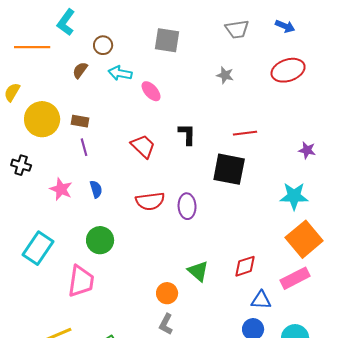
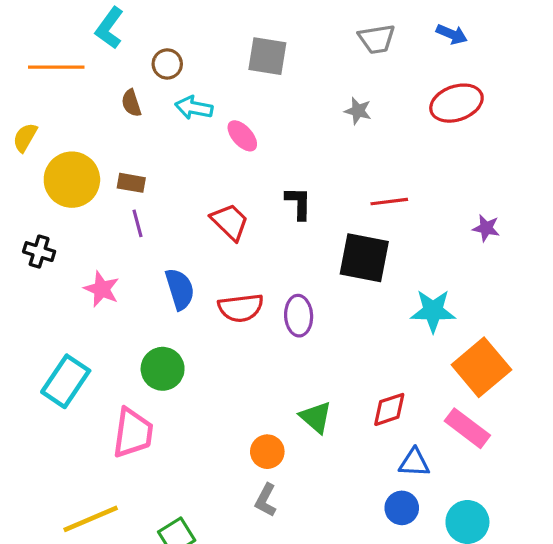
brown semicircle: (80, 70) -> (131, 103), turned -54
blue semicircle: (96, 189) -> (180, 289), moved, size x1.5
cyan star: (294, 196) -> (433, 311), moved
pink rectangle: (295, 278) -> (467, 428), turned 64

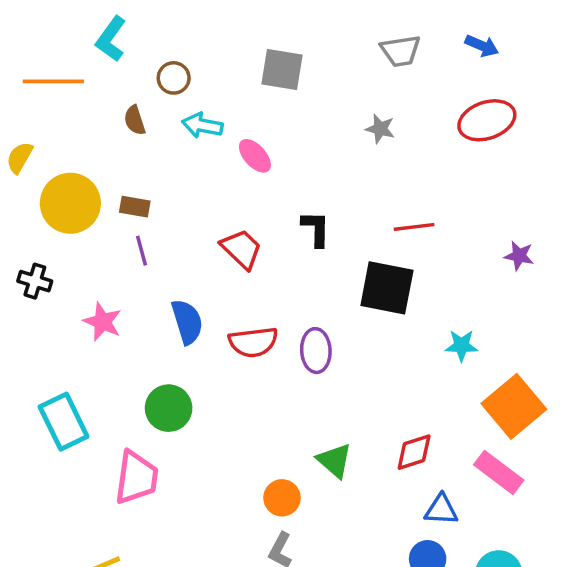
cyan star: (433, 311) -> (461, 345), size x0.7
cyan rectangle: (66, 381) -> (64, 422), turned -60

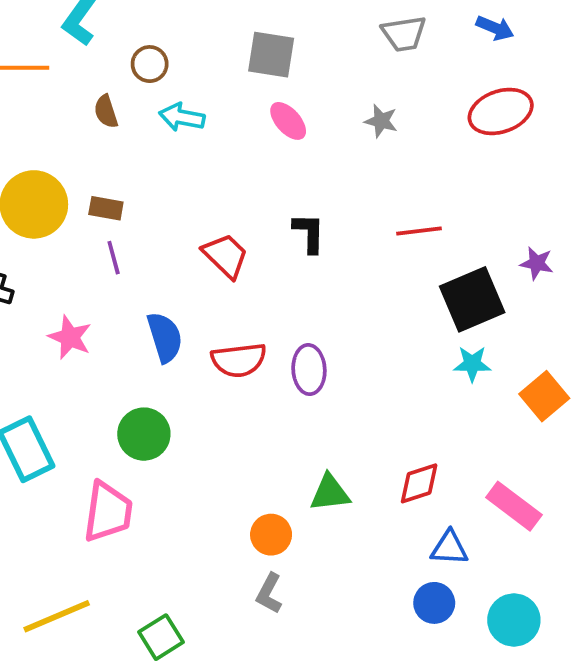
pink ellipse: (255, 156) -> (288, 121), moved
black square: (387, 288) -> (472, 299), moved, turned -34
orange square: (514, 406) -> (544, 396), moved, size x0.7
green triangle: (334, 461) -> (330, 493), turned -48

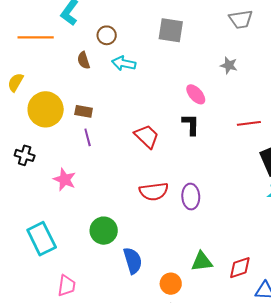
pink ellipse: (288, 121) -> (196, 94), moved
blue semicircle: (165, 337) -> (133, 261), moved
red diamond: (419, 483) -> (240, 268), moved
pink trapezoid: (108, 512) -> (67, 286), moved, size x0.7

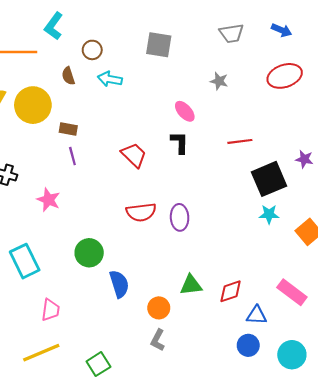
yellow circle: (46, 109) -> (33, 105), moved

